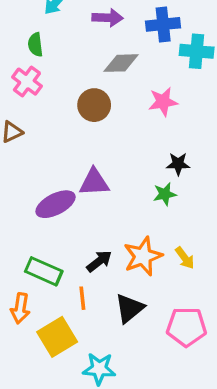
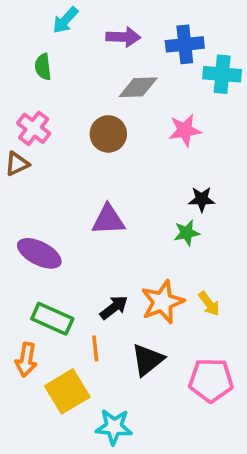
pink cross: (27, 82) -> (34, 128), moved
purple ellipse: (56, 204) -> (39, 253), moved, turned 54

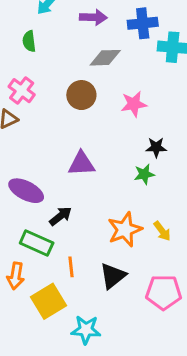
pink star: (185, 130) -> (134, 104), moved
black arrow: (114, 307) -> (60, 216), moved

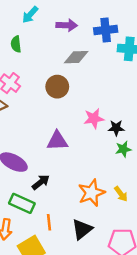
pink star: (134, 104) -> (94, 118), moved
green star: (144, 174) -> (123, 149), moved

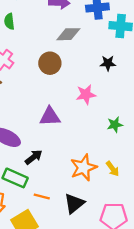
black star: (116, 128) -> (108, 63), moved
orange line: (49, 222) -> (42, 197), turned -70

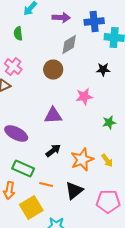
gray diamond: (68, 34) -> (69, 44), turned -30
black arrow: (34, 157) -> (53, 150), moved

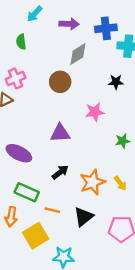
pink cross: (13, 66) -> (16, 79), turned 30

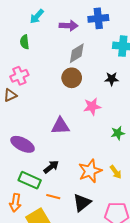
blue cross: (106, 28) -> (98, 18), moved
brown circle: (60, 82) -> (72, 78), moved
black arrow: (60, 172) -> (51, 167), moved

